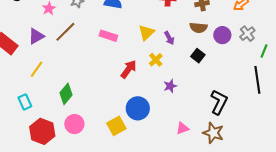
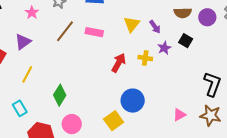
brown line: (65, 32) -> (65, 31), moved
yellow cross: (156, 60) -> (145, 58), moved, turned -32
purple star: (170, 86) -> (164, 48), moved

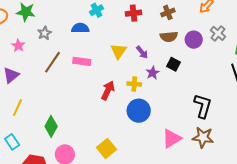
blue circle: (133, 101) -> (139, 111), moved
pink triangle: (179, 115) -> (172, 139), size x1.5

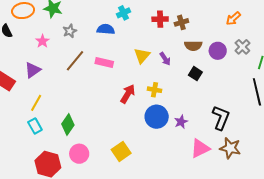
brown cross: (168, 12) -> (181, 22), moved
purple star: (153, 73) -> (181, 122), moved
brown star: (203, 137) -> (230, 148), moved
pink triangle: (172, 139) -> (200, 148), moved
cyan rectangle: (12, 142) -> (35, 126), moved

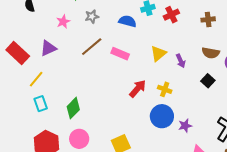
red cross: (160, 19) -> (171, 15), moved, turned -35
brown cross: (181, 22) -> (208, 19), moved
yellow line: (36, 103) -> (36, 79), moved

